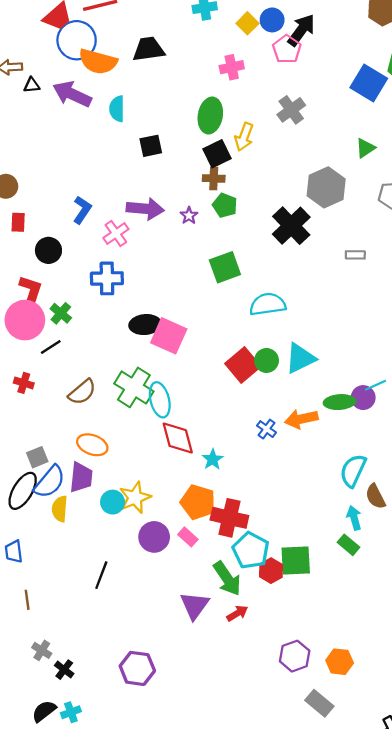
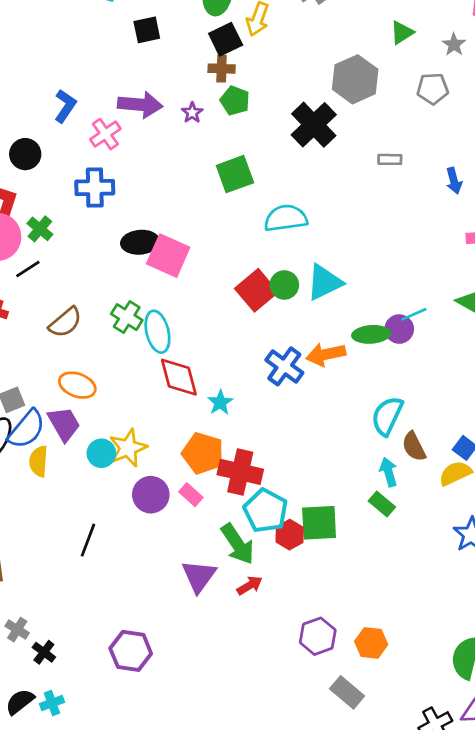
green cross: (134, 387) -> (127, 317), size x0.7
blue cross: (266, 429) -> (284, 366), size x1.6
purple trapezoid: (81, 477) -> (64, 424), turned -36

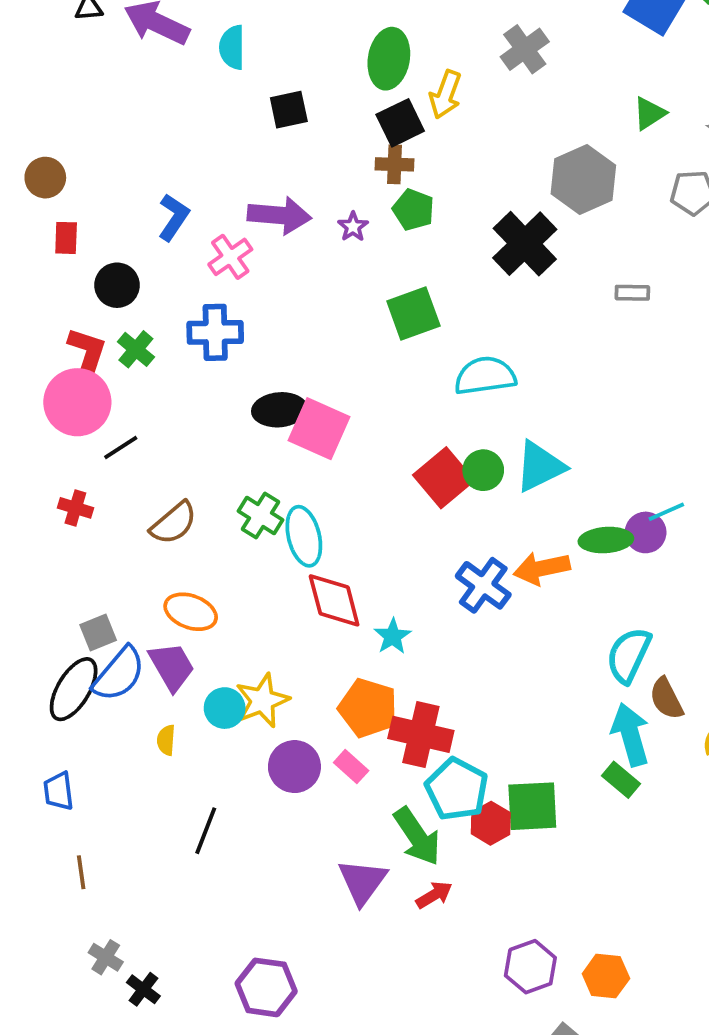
green cross: (40, 229) -> (136, 349), moved
yellow semicircle: (39, 461) -> (166, 740), moved, size x0.7
cyan arrow: (389, 472) -> (630, 734), size x1.5

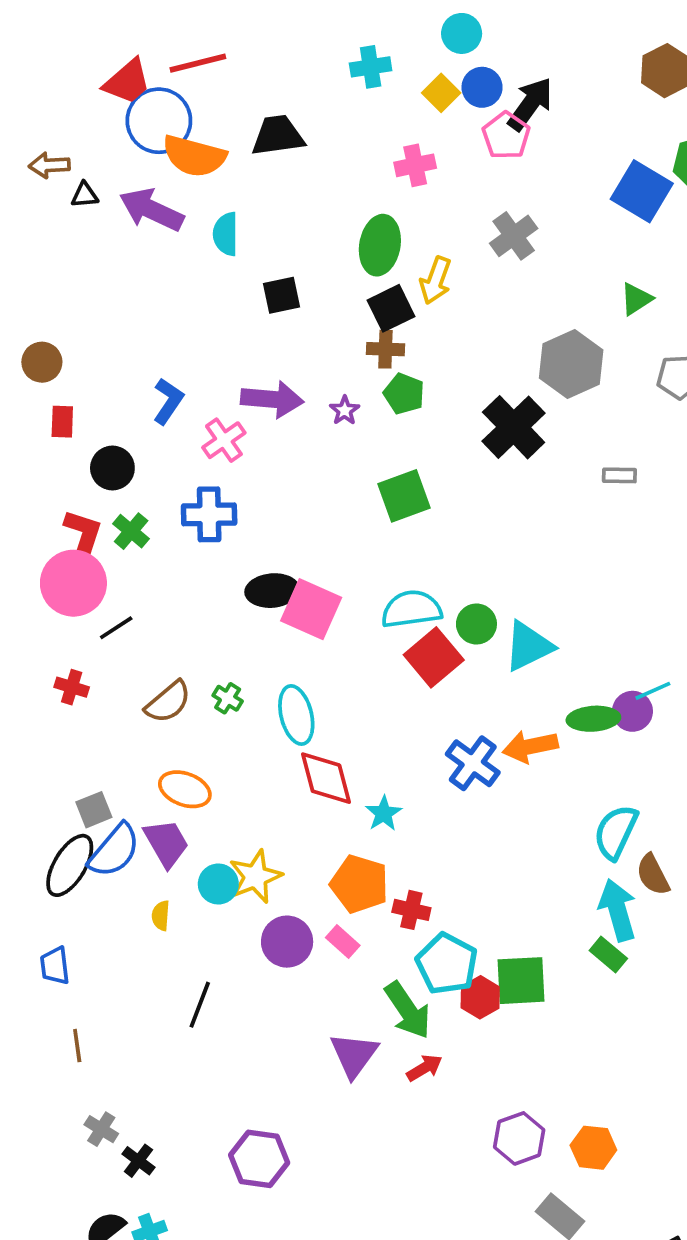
cyan semicircle: (485, 376) -> (411, 609), moved
green circle: (483, 470) -> (476, 624), moved
green cross: (260, 515) -> (228, 698), moved, size x0.7
red cross: (421, 734) -> (411, 910), size x0.6

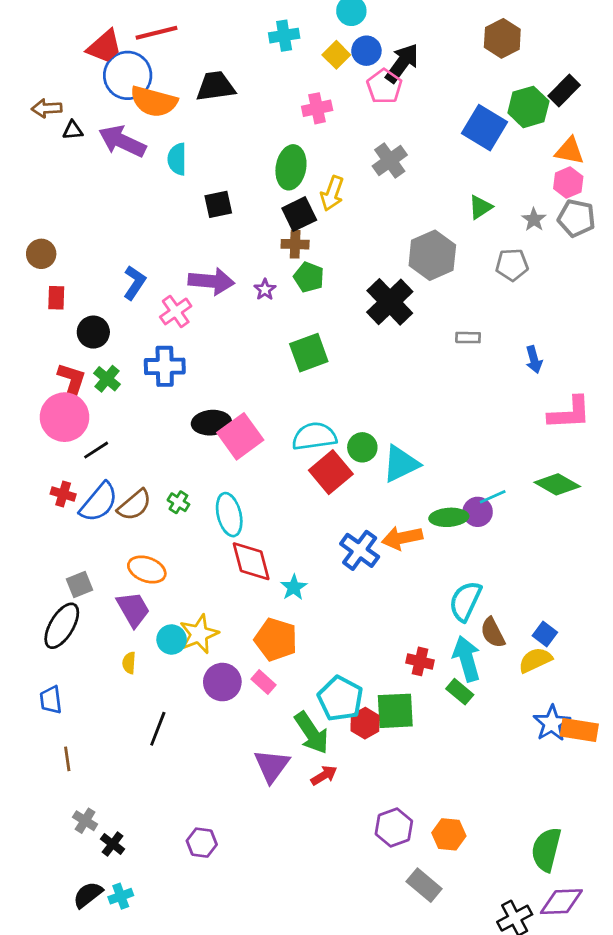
pink square: (311, 609) -> (240, 436), turned 30
blue semicircle: (114, 851) -> (99, 502), moved
red cross: (411, 910) -> (420, 661), moved
purple hexagon: (259, 1159) -> (202, 843), size x0.7

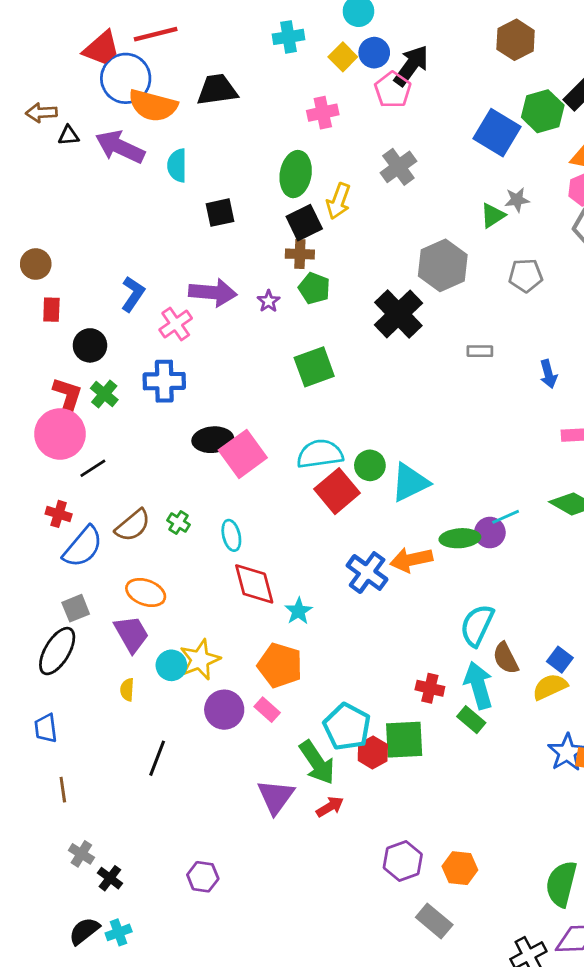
gray star: (534, 220) -> (517, 200), moved, turned 30
blue semicircle: (99, 502) -> (83, 547), moved
cyan ellipse: (229, 515) -> (231, 535), size x0.7

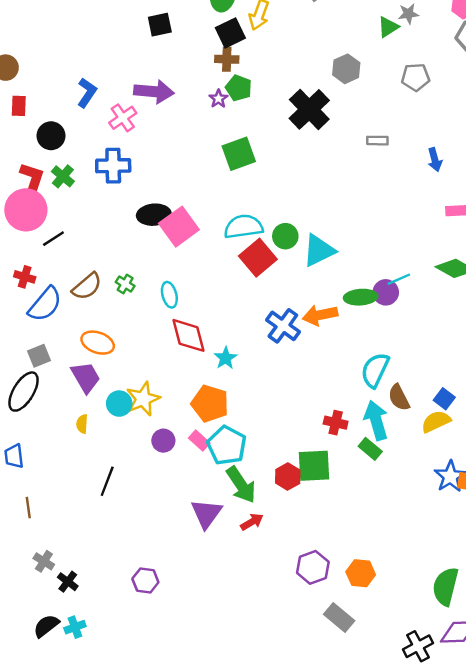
gray hexagon: (443, 265) -> (346, 69), size x0.7
purple star: (269, 301) -> (218, 99), moved
purple circle: (224, 710) -> (163, 441), size x0.7
cyan pentagon: (347, 727) -> (227, 445), moved

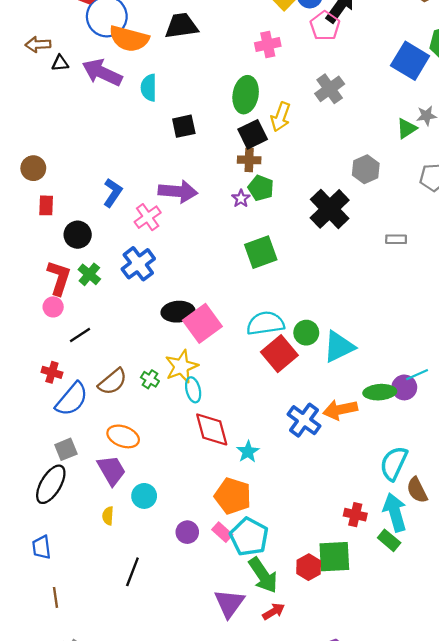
blue cross: (113, 166) -> (138, 264), turned -36
pink circle: (26, 210) -> (53, 307), size x0.5
yellow star: (143, 399) -> (181, 366), moved

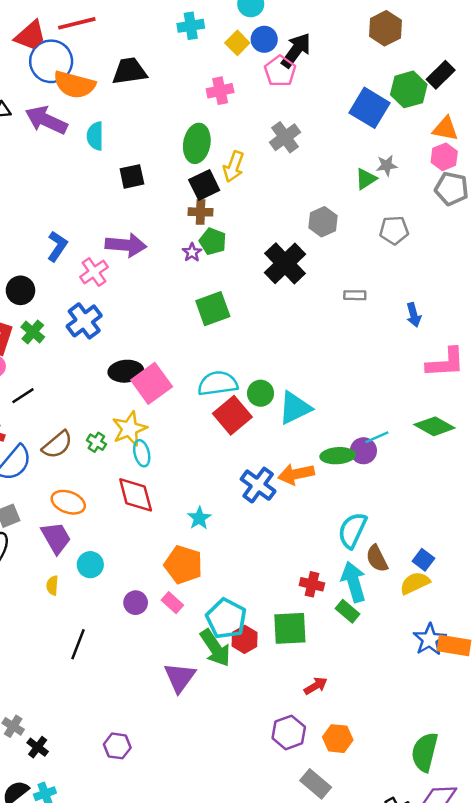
red diamond: (212, 429) -> (136, 495), moved
cyan pentagon: (249, 537) -> (226, 619), moved
red hexagon: (309, 567) -> (245, 639), moved
red arrow: (274, 611) -> (316, 686), moved

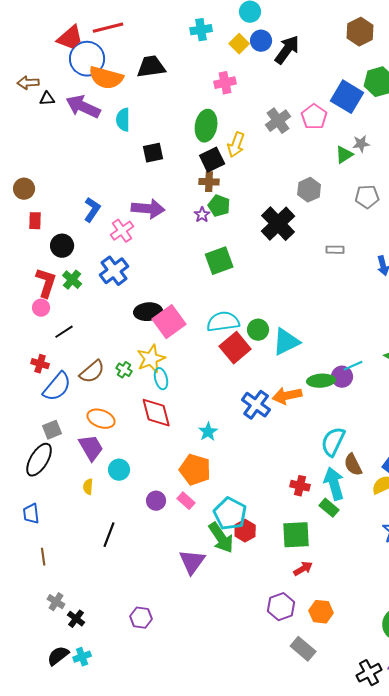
pink pentagon: (280, 71) -> (314, 117), moved
green square: (290, 628) -> (296, 535), moved

